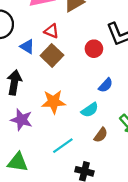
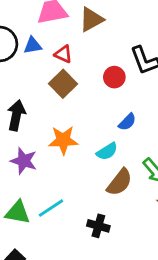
blue triangle: (27, 47) -> (33, 45), moved, turned -42
brown semicircle: (101, 135) -> (120, 182), size x1.5
cyan line: (63, 146) -> (51, 208), moved

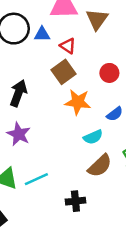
brown triangle: (91, 19) -> (97, 19), turned -35
orange star: (63, 140) -> (78, 102), moved
black cross: (98, 226) -> (75, 201), turned -30

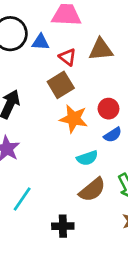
brown triangle: (97, 19) -> (101, 50), moved, turned 45
red circle: (109, 73) -> (108, 109), moved
cyan line: (36, 179) -> (22, 199), turned -35

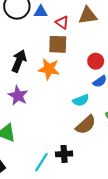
brown square: (61, 85) -> (58, 44), turned 36
orange star: (74, 119) -> (49, 69), moved
cyan line: (22, 199) -> (41, 162), moved

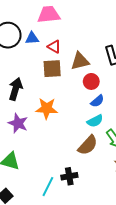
brown triangle: (88, 16) -> (80, 61), moved
orange star: (49, 69) -> (47, 108), moved
cyan semicircle: (81, 100) -> (95, 121), moved

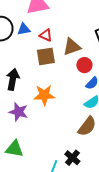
black cross: (69, 176) -> (72, 158), turned -35

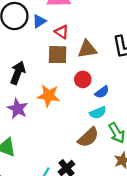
blue triangle: (24, 29) -> (39, 21), turned -32
red circle: (84, 65) -> (83, 79), moved

